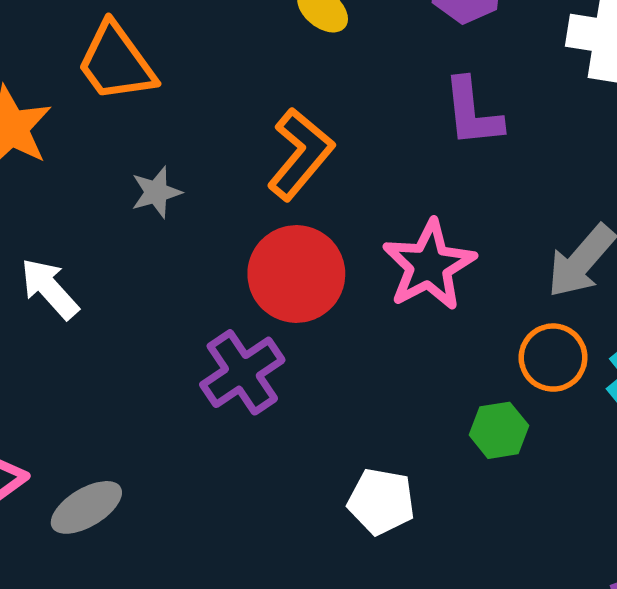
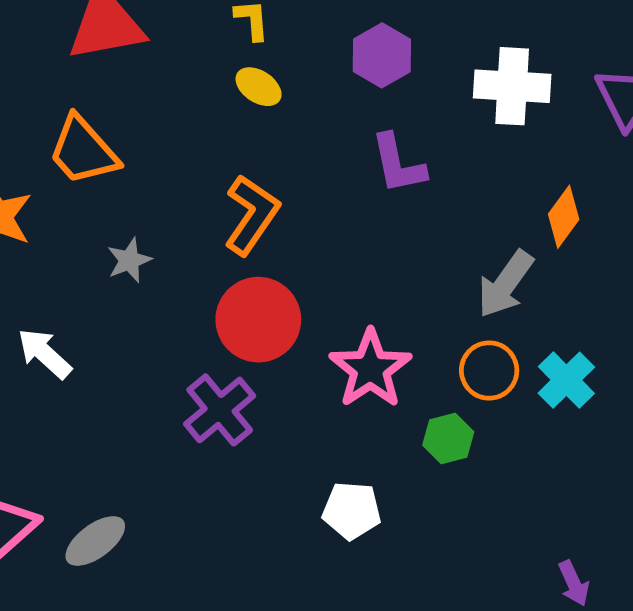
pink star: (429, 265) -> (370, 369), moved

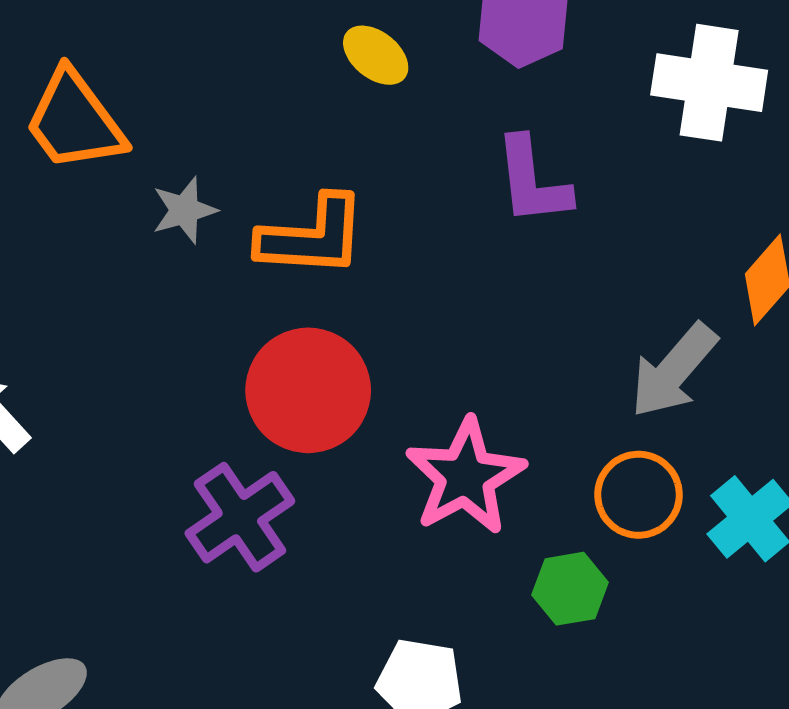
yellow ellipse: (259, 87) -> (376, 55), moved
orange L-shape: (252, 215) -> (312, 236), turned 54
gray star: (129, 260) -> (184, 210), moved

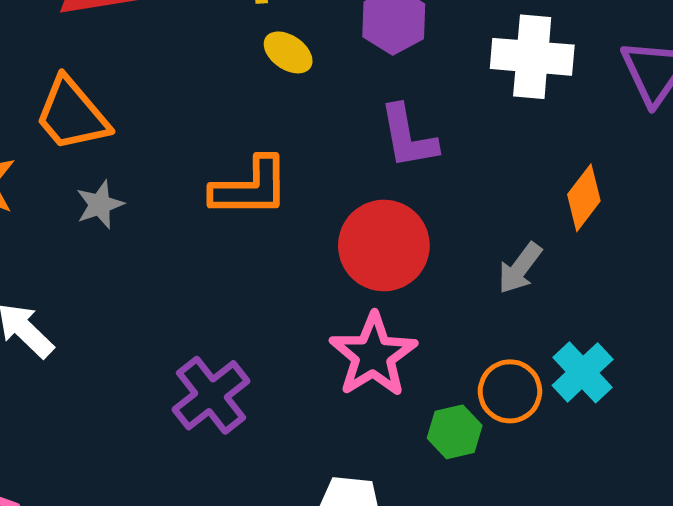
gray star: (184, 210) -> (100, 205), moved
gray arrow: (674, 371) -> (520, 268), size x0.7
red circle: (308, 390) -> (384, 246), moved
orange circle: (639, 495) -> (510, 391), moved

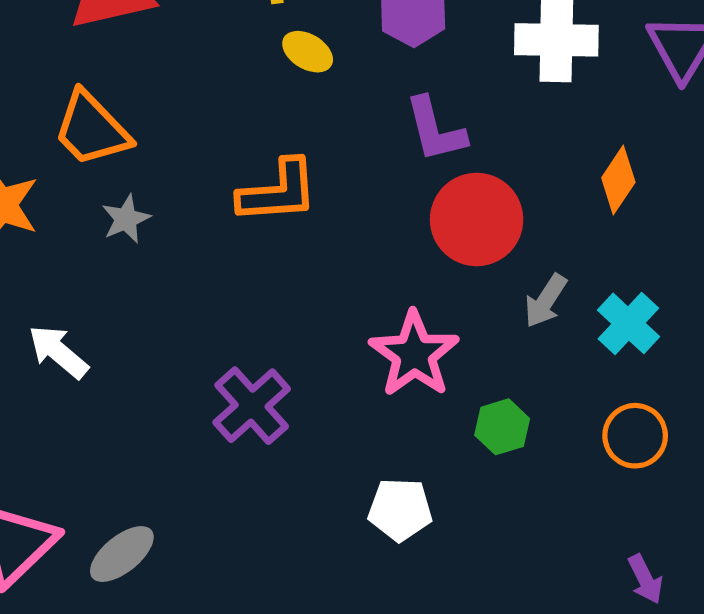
red circle: (384, 246) -> (477, 219), moved
gray arrow: (520, 268) -> (546, 301), moved
cyan cross: (583, 372) -> (628, 323), moved
orange circle: (510, 391) -> (635, 436), moved

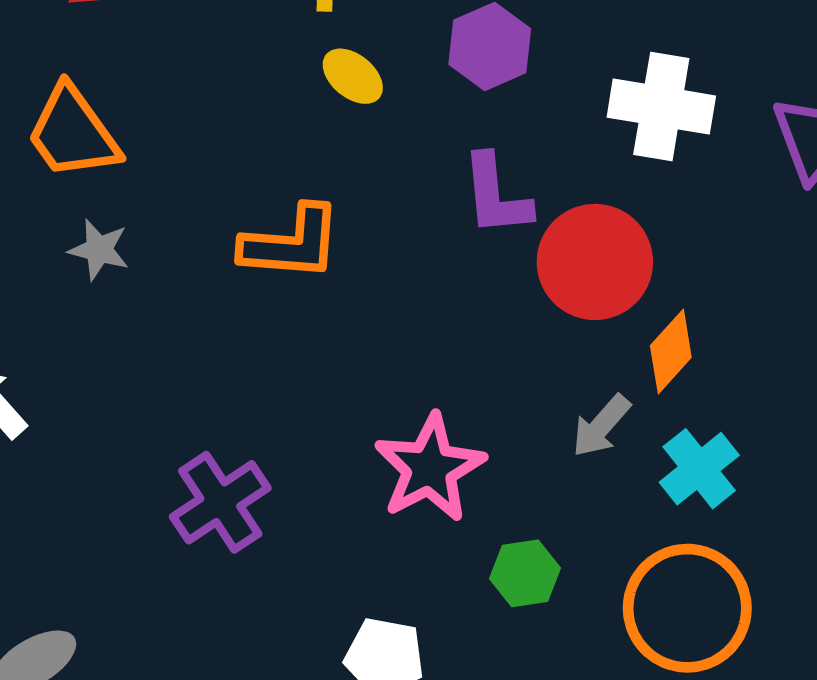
orange diamond: (618, 180) -> (671, 351), moved
gray star: (126, 219) -> (99, 250), turned 30
red circle: (477, 219) -> (595, 262), moved
orange circle: (635, 436) -> (687, 608), size x1.6

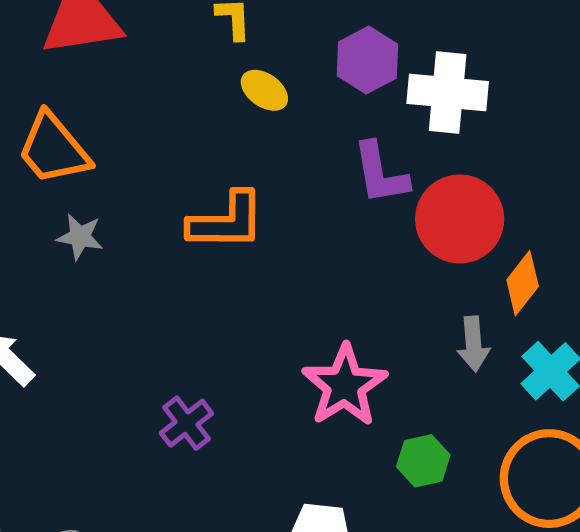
white cross: (661, 107) -> (448, 92), moved
gray arrow: (601, 426) -> (473, 344), turned -42
purple cross: (220, 502) -> (187, 423), size x0.7

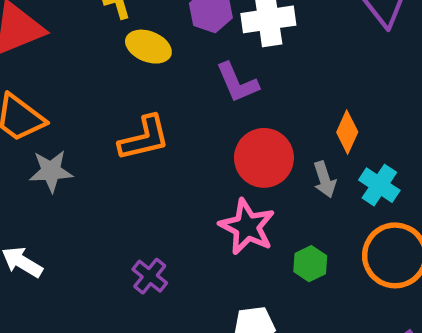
yellow ellipse: (264, 90) -> (148, 47), size x1.4
red circle: (460, 219) -> (264, 158), moved
gray star: (80, 237) -> (51, 171), size x1.4

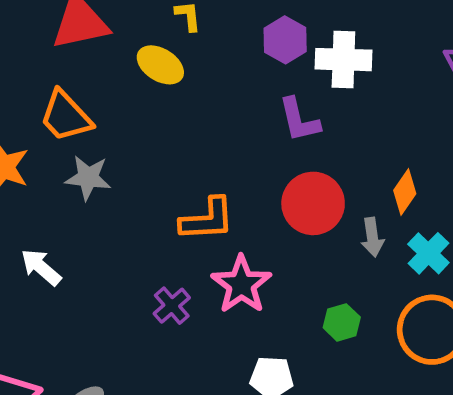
yellow ellipse: (148, 47) -> (160, 65), moved
orange L-shape: (144, 138) -> (207, 219), moved
pink star: (247, 227) -> (241, 284), moved

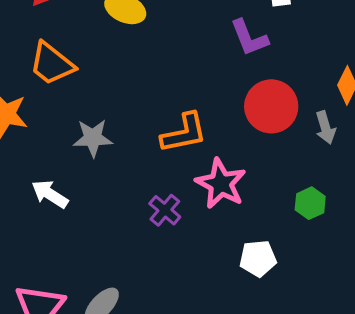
gray star: (88, 178) -> (93, 138), moved

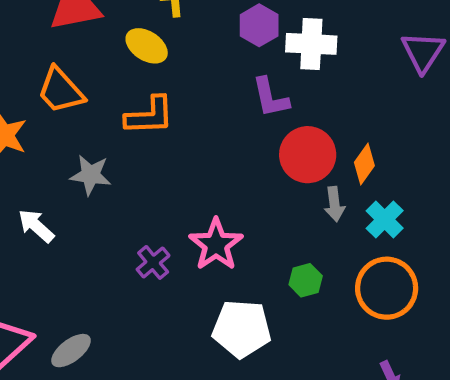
red circle: (271, 106) -> (308, 155), moved
orange L-shape: (184, 133) -> (150, 116), moved
white pentagon: (258, 258) -> (242, 329), size x1.5

